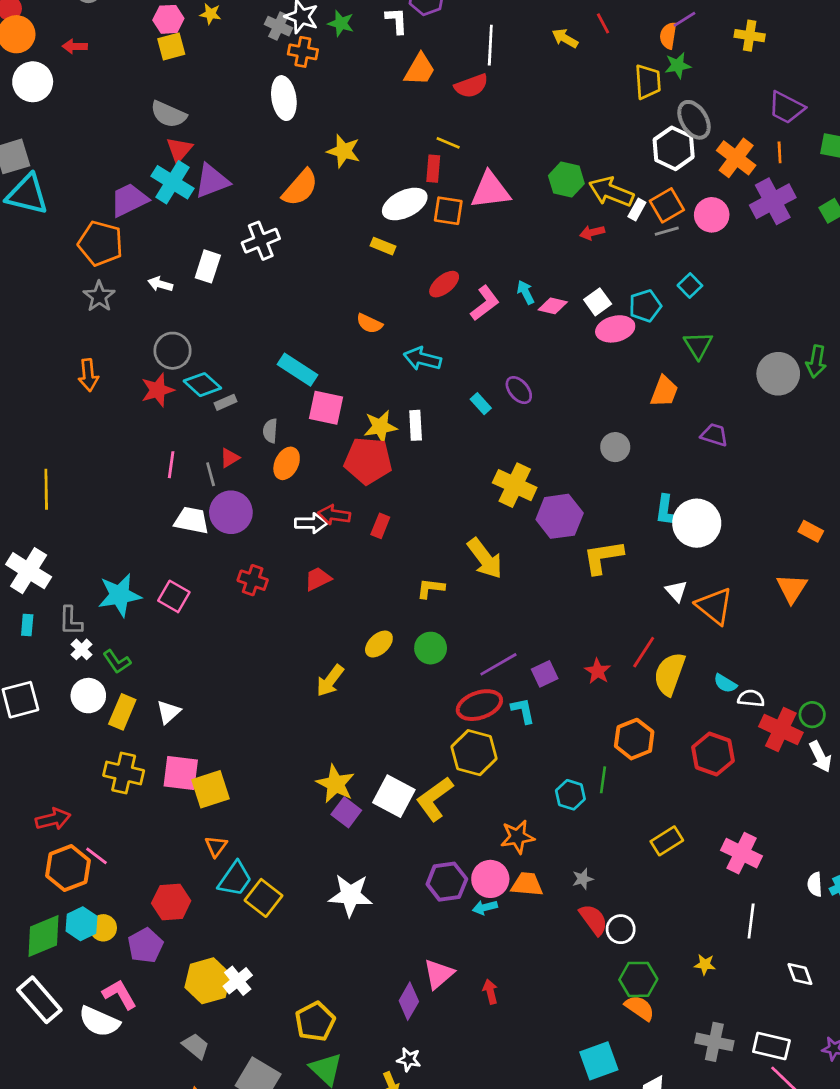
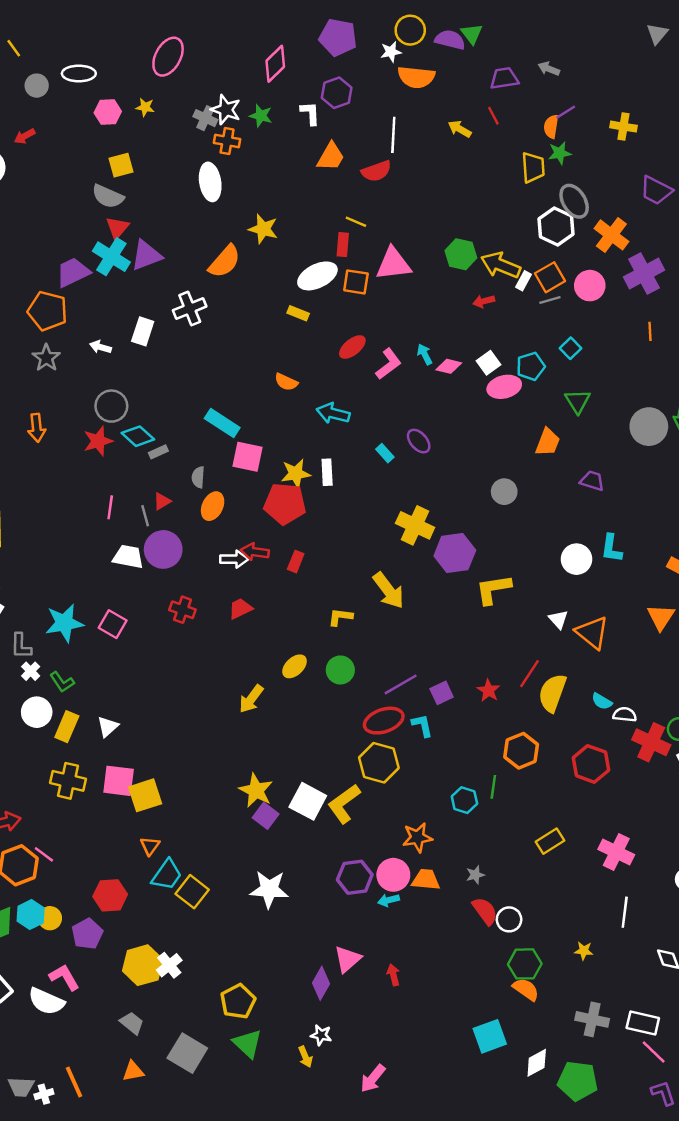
red arrow: (75, 46) -> (25, 136), turned -30
yellow square: (171, 46) -> (121, 165), moved
orange line: (780, 152) -> (650, 331), moved
cyan L-shape: (667, 511) -> (611, 548), moved
white circle: (697, 523) -> (576, 559), size x0.7

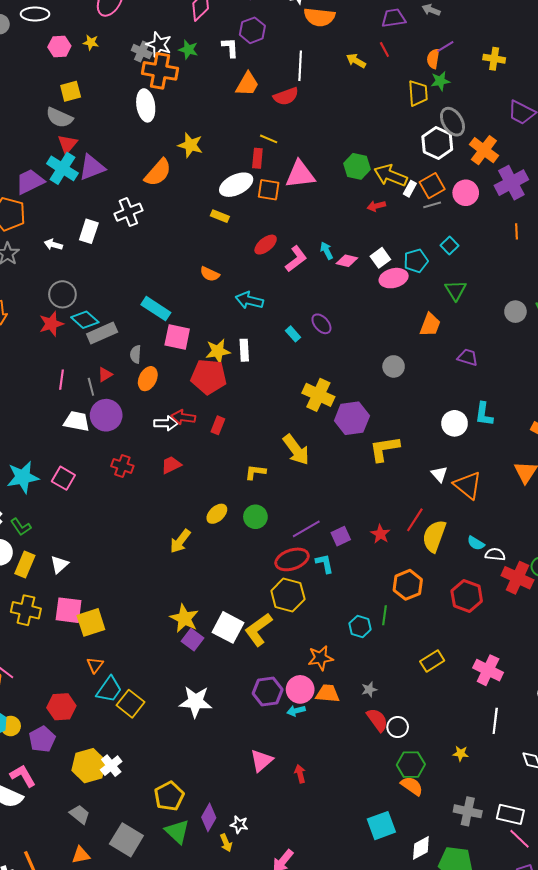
orange cross: (227, 141) -> (160, 71), size x1.6
gray circle: (649, 427) -> (515, 312), size x0.7
gray rectangle: (158, 452) -> (102, 333), size x1.8
purple diamond: (321, 983) -> (209, 817), moved

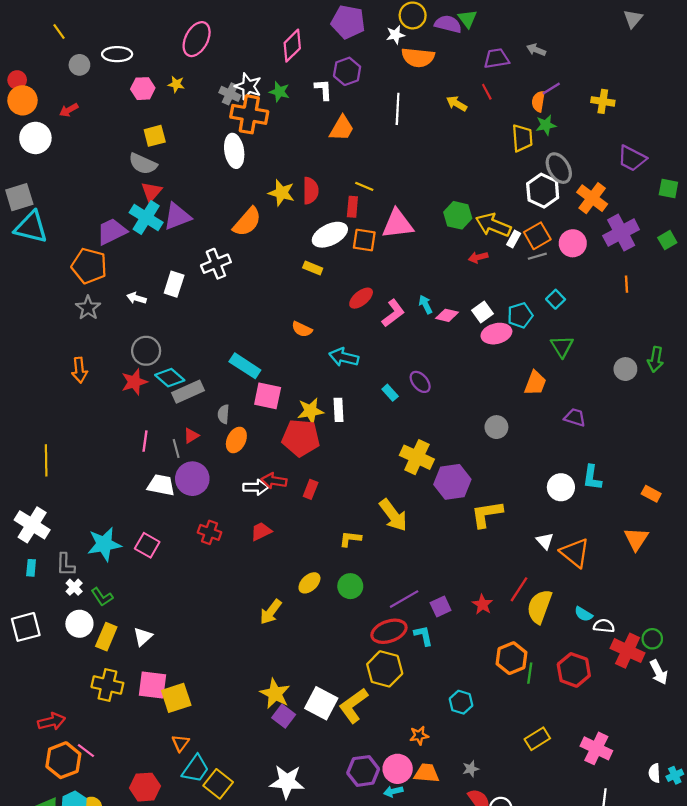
red semicircle: (286, 96) -> (311, 191), moved, turned -70
green line: (384, 615) -> (530, 673), moved
orange star: (320, 658) -> (419, 736), size x0.7

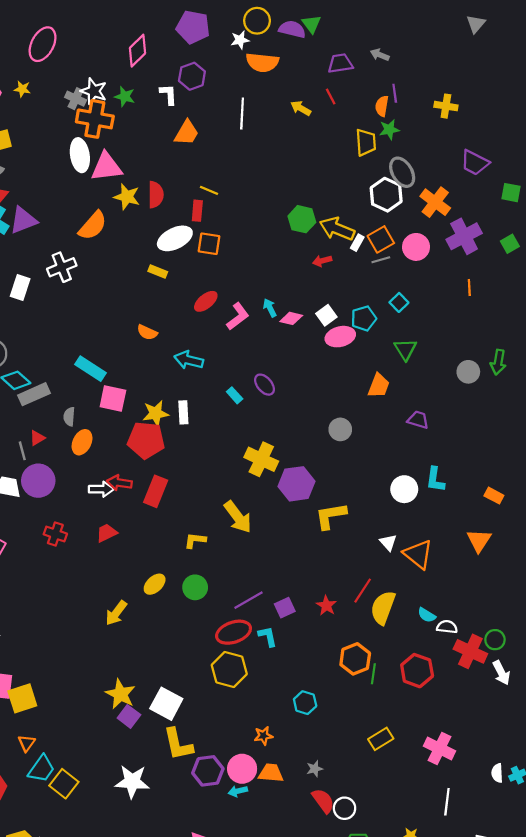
purple line: (551, 89) -> (395, 93), turned -66
pink triangle: (398, 224) -> (107, 167), moved
red rectangle: (311, 489) -> (156, 491), size x1.6
yellow L-shape: (354, 705) -> (178, 744), moved, turned -66

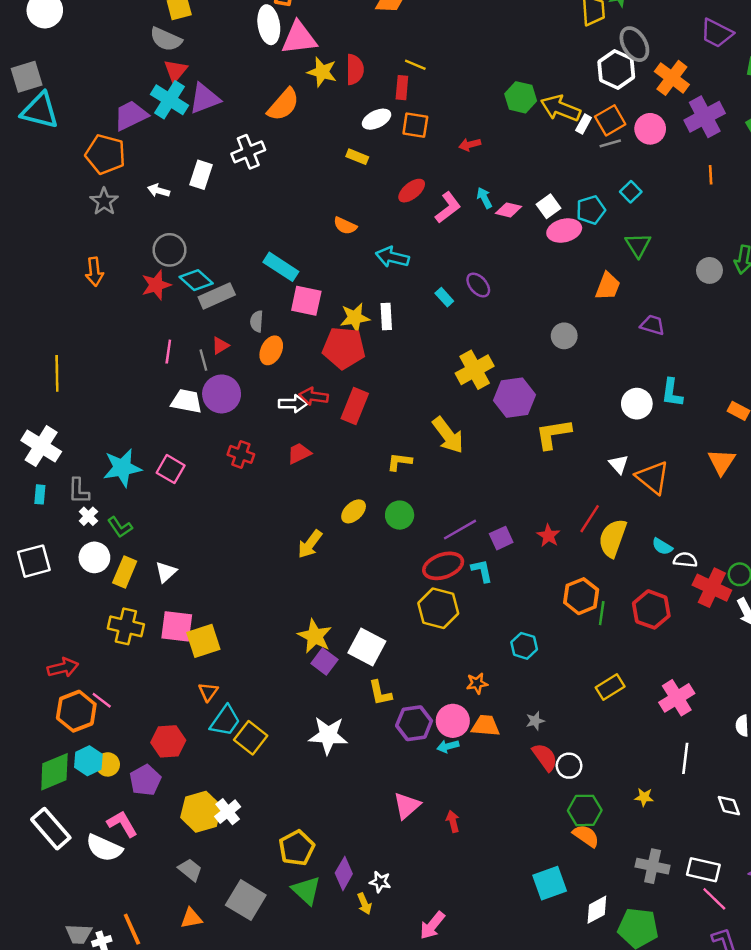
white ellipse: (175, 238) -> (377, 119), size x0.7
red arrow: (322, 261) -> (470, 145), moved
yellow cross: (261, 459) -> (475, 370), turned 36
yellow L-shape: (178, 744) -> (380, 693), size x0.7
pink cross: (439, 748) -> (677, 698), turned 32

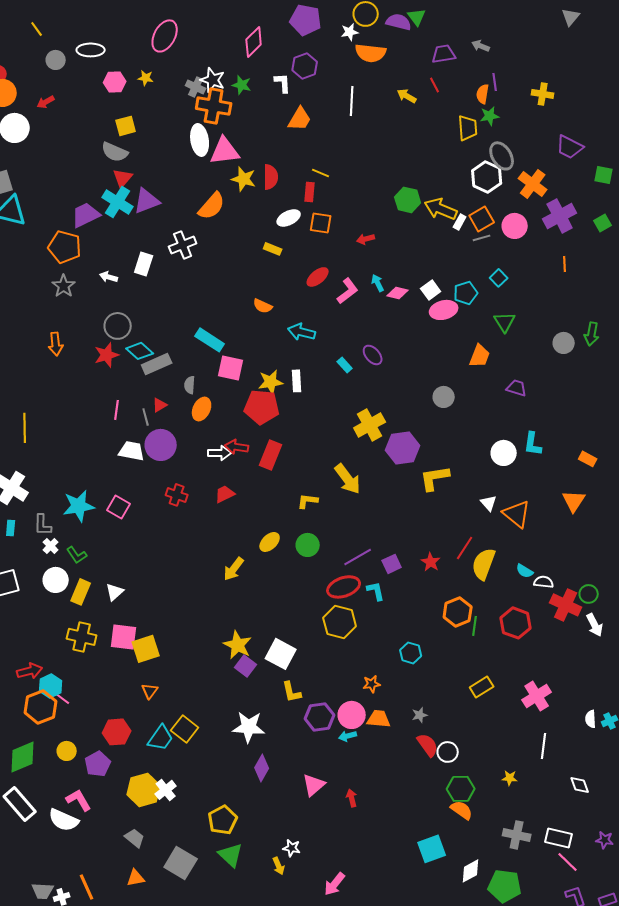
cyan trapezoid: (225, 721) -> (161, 738), moved
cyan hexagon: (88, 761) -> (51, 686), moved
purple diamond: (344, 873) -> (262, 768), moved

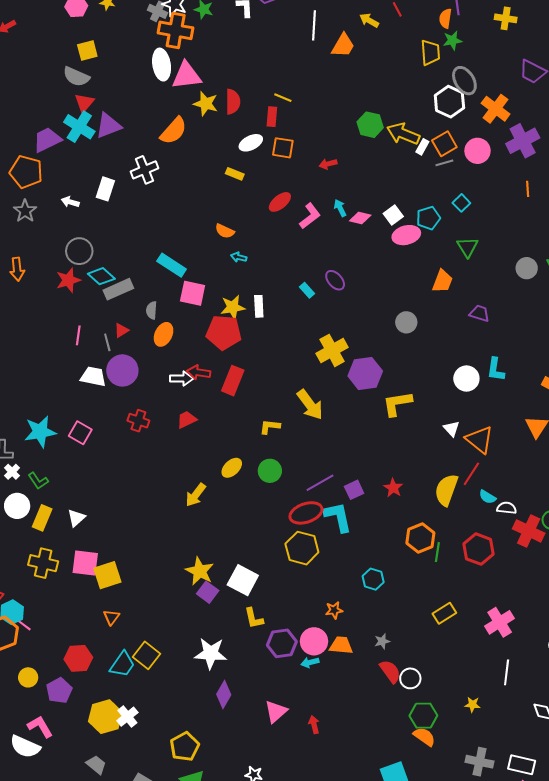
orange trapezoid: (300, 119) -> (343, 45), moved
cyan arrow: (302, 332) -> (239, 257), moved, size x0.6
red line: (465, 548) -> (471, 474), moved
cyan L-shape: (376, 591) -> (338, 517), size x1.6

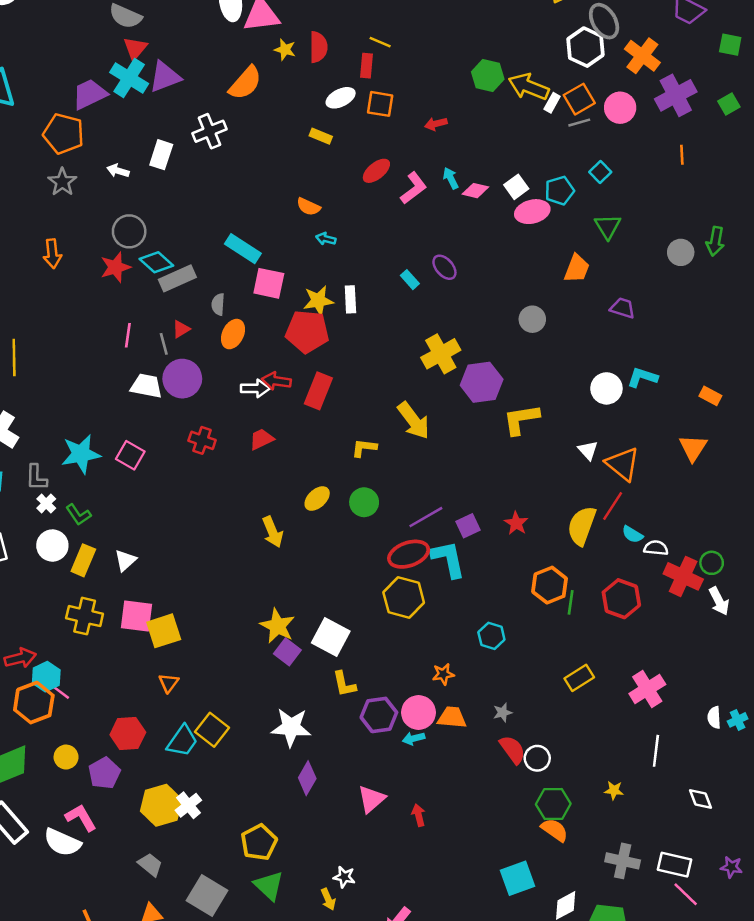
yellow star: (206, 104) -> (285, 50), size x0.7
cyan L-shape: (496, 369) -> (642, 377), turned 100
yellow arrow: (196, 495) -> (273, 532), turned -60

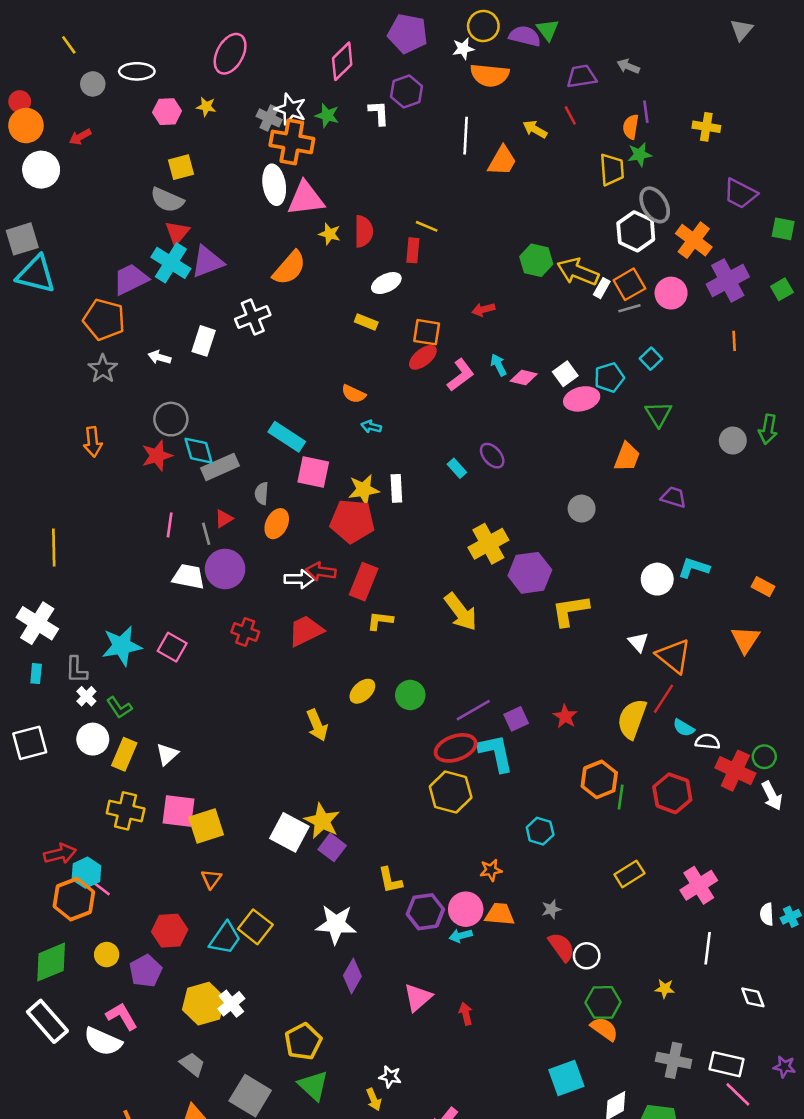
orange square: (380, 104) -> (427, 332), moved
cyan diamond: (156, 262) -> (199, 451), turned 32
red trapezoid: (261, 439) -> (306, 631), size x1.4
yellow L-shape: (364, 448) -> (380, 621), moved
white square: (331, 637) -> (289, 832), moved

